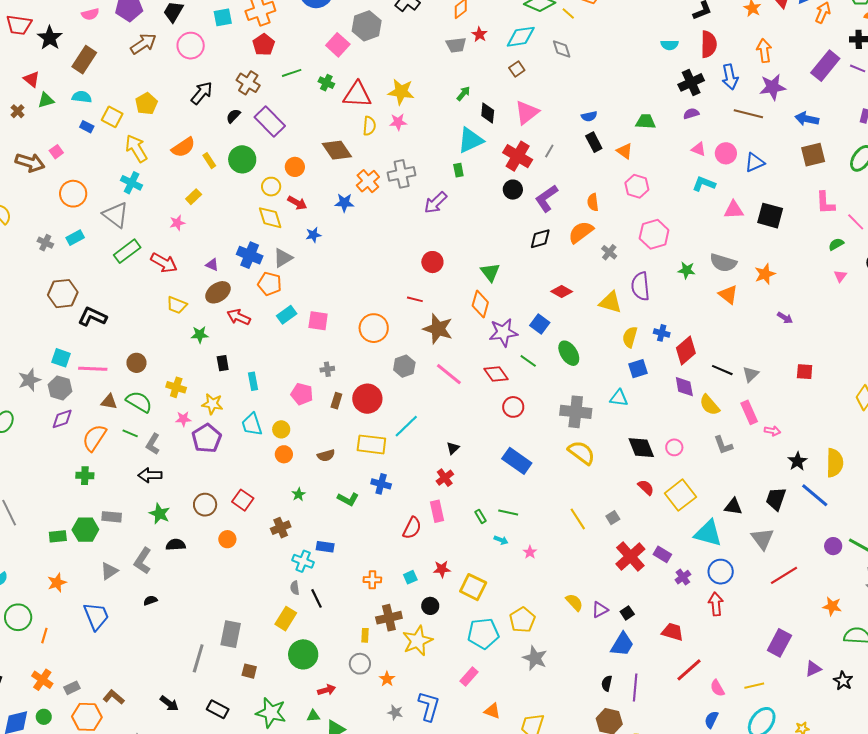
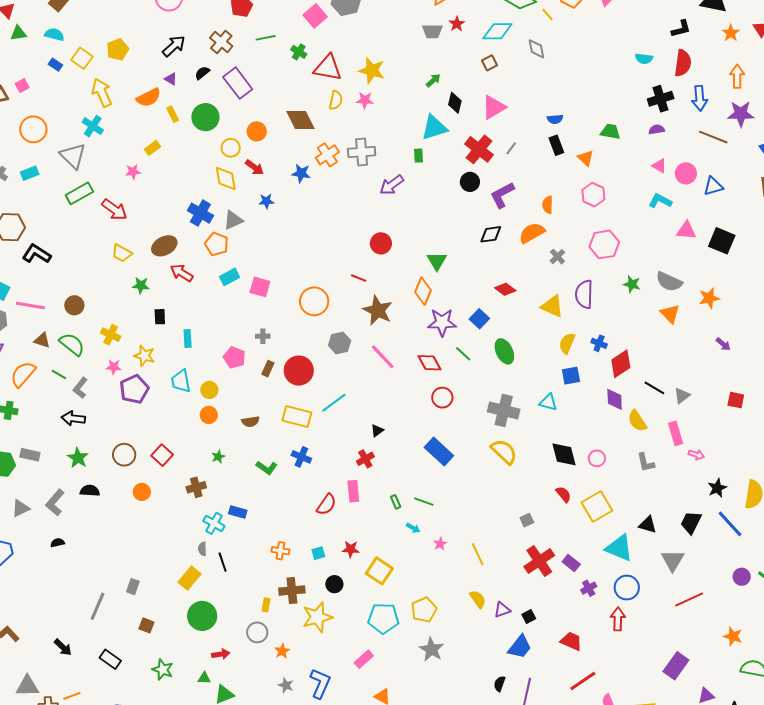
purple triangle: (212, 265) -> (171, 79), moved
yellow line: (578, 519) -> (478, 554), moved
gray rectangle: (231, 634) -> (133, 587), size x0.6
green star: (271, 713) -> (163, 670), size x0.7

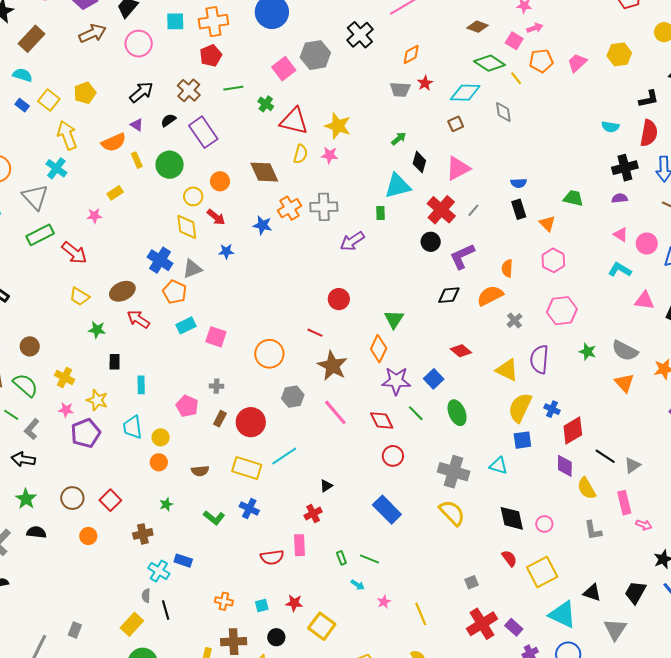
yellow semicircle: (567, 343) -> (520, 408), size x1.4
red semicircle: (326, 505) -> (272, 557), turned 45

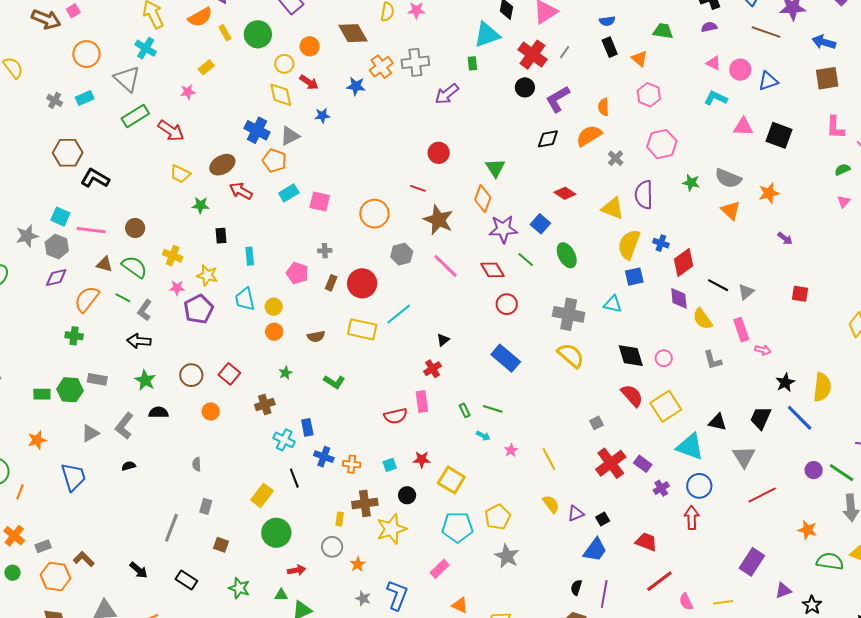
blue cross: (249, 508) -> (324, 457), moved
red semicircle: (509, 558) -> (632, 396), size x1.4
blue rectangle: (183, 561) -> (307, 427), turned 66
gray semicircle: (146, 596) -> (197, 464), moved

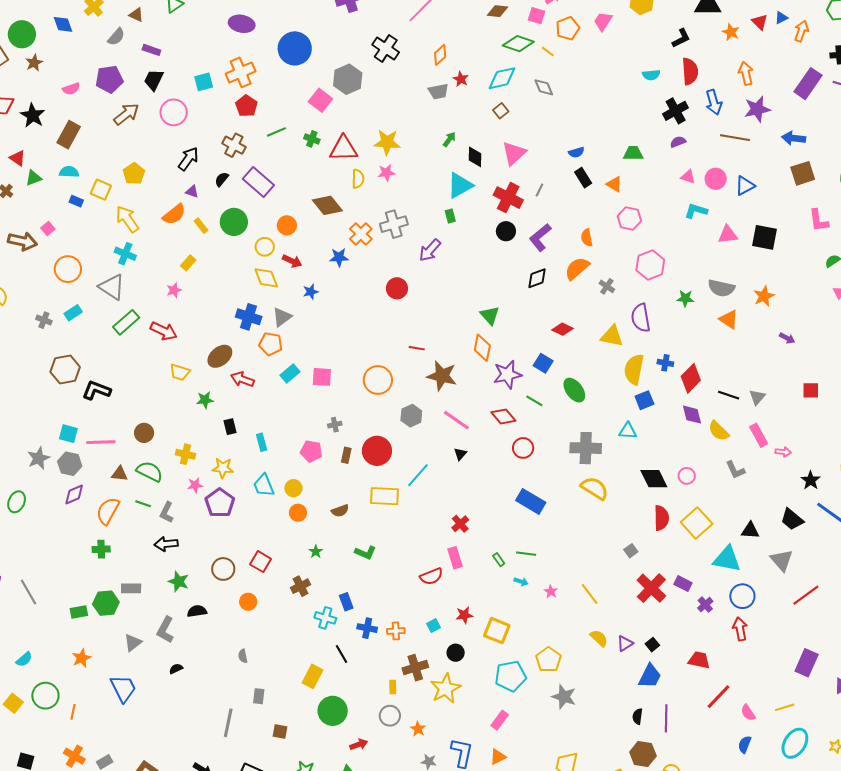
red circle: (439, 153) -> (397, 288), moved
black triangle: (443, 340) -> (460, 454), moved
red semicircle: (632, 396) -> (661, 518), turned 50
black trapezoid: (761, 418) -> (792, 519), turned -65
orange triangle: (460, 605) -> (498, 757), moved, turned -42

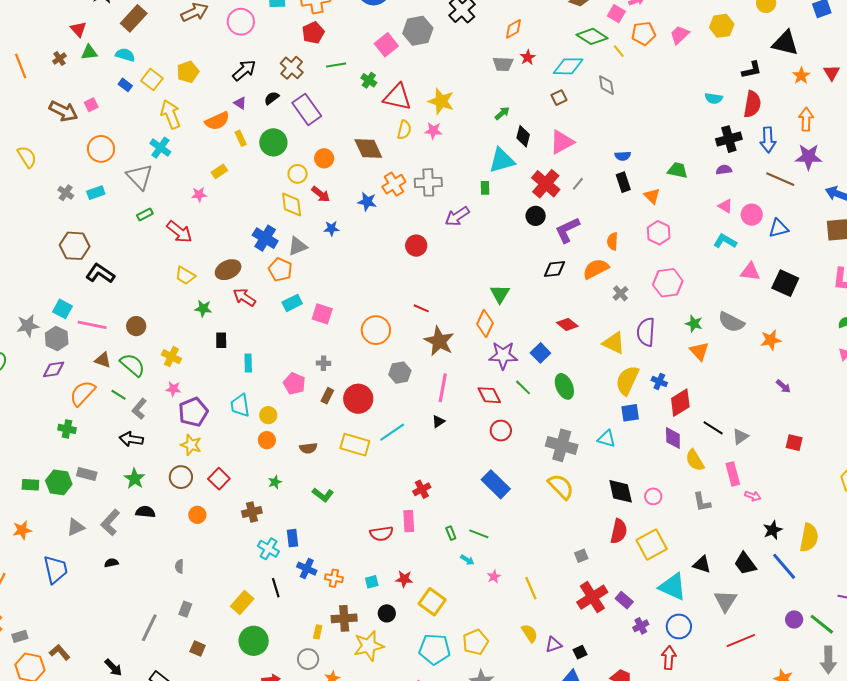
orange triangle: (729, 319) -> (699, 351), moved
green rectangle: (126, 322) -> (145, 214), size x0.6
pink line: (456, 420) -> (443, 388), turned 52
yellow star: (223, 468) -> (191, 445), moved

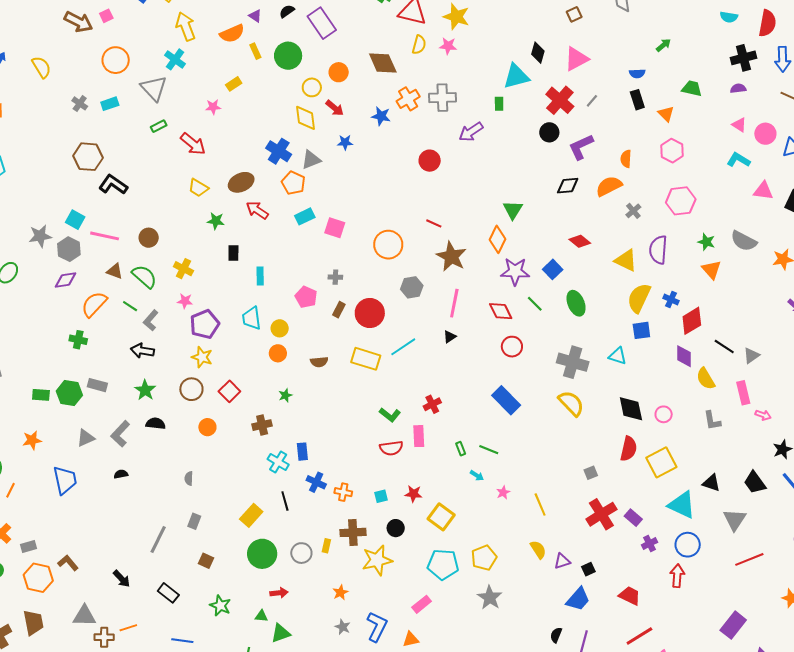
green arrow: (502, 113) -> (663, 45), moved
green L-shape: (323, 495) -> (390, 415), moved
gray circle: (308, 659) -> (301, 553), moved

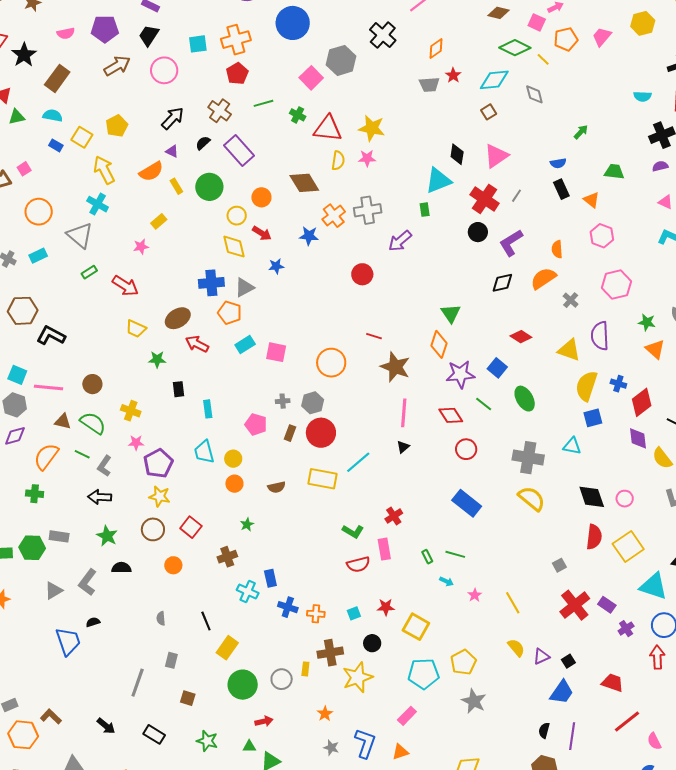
blue cross: (279, 151) -> (211, 283), turned -30
gray hexagon: (412, 287) -> (313, 403), moved
blue trapezoid: (65, 480) -> (68, 641), moved
black line: (285, 501) -> (206, 621), moved

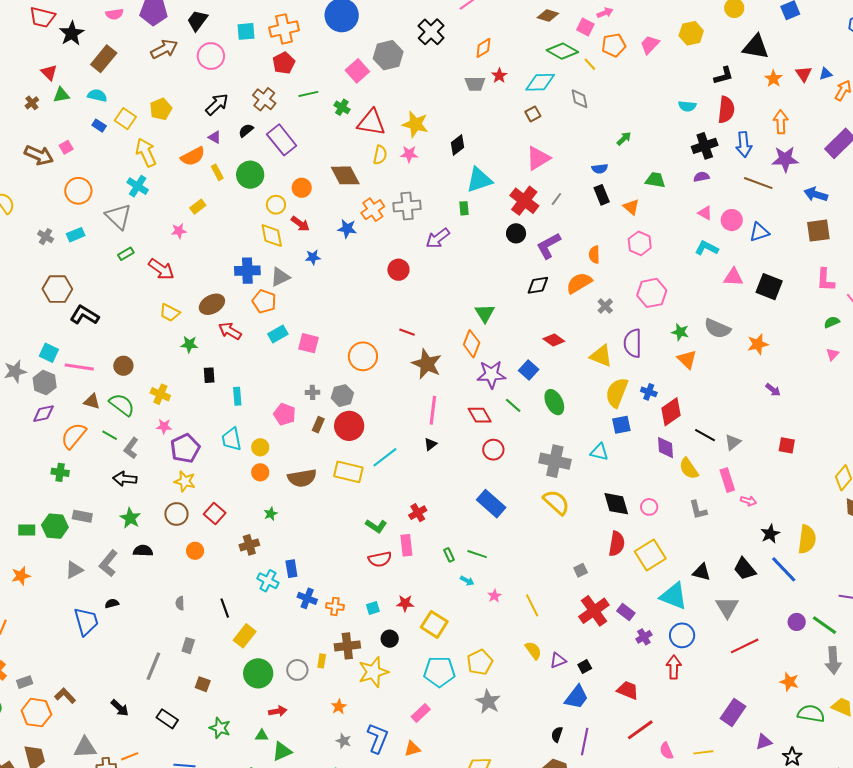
black diamond: (457, 154) -> (458, 145), moved, turned 40
brown semicircle: (277, 487) -> (302, 478), size x1.6

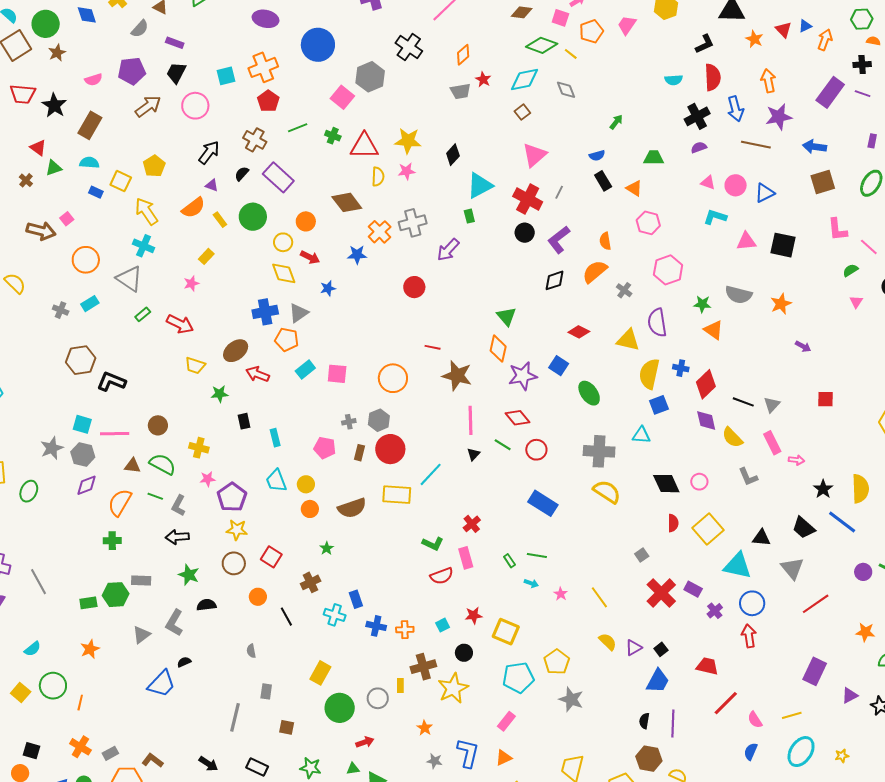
green line: (513, 405) -> (503, 445), moved
red semicircle: (617, 544) -> (673, 523), size x0.7
black line: (225, 608) -> (286, 617), moved
blue trapezoid: (86, 621) -> (162, 684), turned 68

